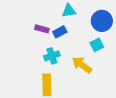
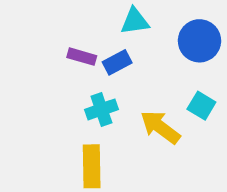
cyan square: (97, 45) -> (201, 106), moved, turned -32

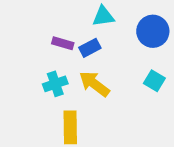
cyan cross: (101, 109) -> (55, 84), moved
yellow arrow: (160, 127) -> (94, 84), moved

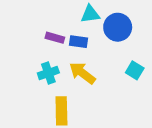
blue circle: (153, 31) -> (118, 27), moved
blue rectangle: (90, 48) -> (78, 42), turned 36

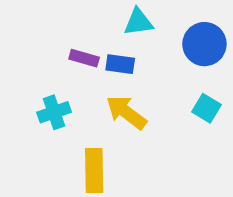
blue circle: (118, 27) -> (204, 44), moved
cyan cross: (48, 73) -> (54, 112), moved

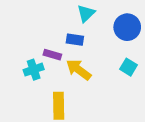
cyan triangle: (138, 22) -> (86, 13), turned -36
purple rectangle: (84, 58) -> (52, 55), moved

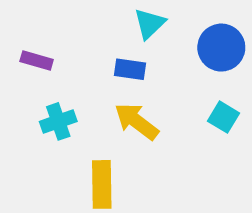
purple rectangle: (52, 55) -> (37, 61), moved

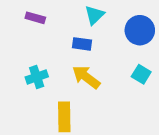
purple rectangle: (37, 61) -> (35, 18), moved

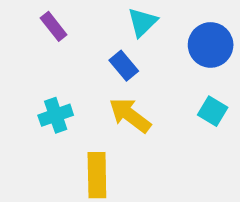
purple rectangle: (35, 18) -> (54, 26), turned 36
blue rectangle: (82, 44) -> (124, 66), turned 42

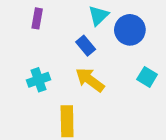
purple rectangle: (54, 26) -> (37, 18), turned 48
blue circle: (211, 45) -> (130, 30), moved

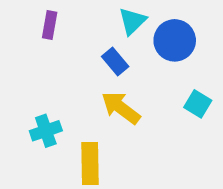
cyan cross: (39, 80) -> (46, 131), moved

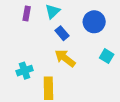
cyan triangle: (132, 21) -> (53, 11), moved

